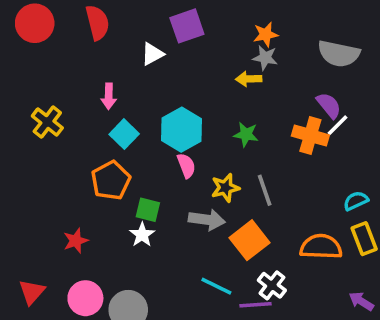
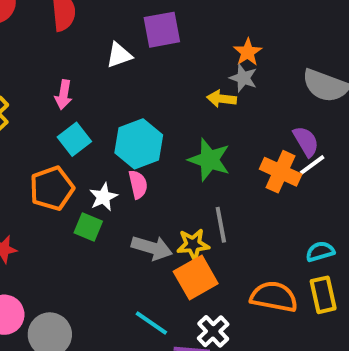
orange star: (266, 34) -> (248, 52), turned -30
green star: (246, 134) -> (209, 160), size x1.5
yellow star: (225, 188) -> (193, 245), moved
white star: (142, 235) -> (103, 197), moved

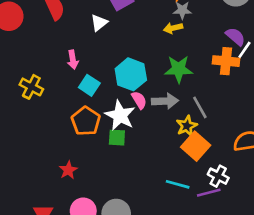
white star: (103, 197) -> (120, 115), size x1.6
gray arrow: (152, 248) -> (165, 101), moved

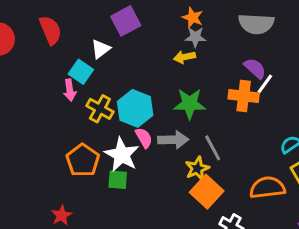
cyan square: (89, 85) -> (81, 72), moved
yellow cross: (31, 87) -> (100, 109), moved

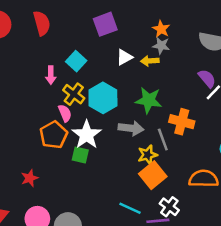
white triangle: (101, 49) -> (124, 57), moved
cyan square: (81, 72) -> (76, 61), moved
orange cross: (244, 96) -> (182, 122), moved
pink semicircle: (144, 138) -> (65, 113), moved

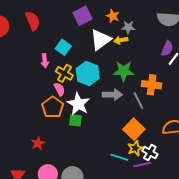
orange star: (161, 29) -> (113, 16), moved
white triangle: (124, 57) -> (101, 40), size x1.6
purple semicircle: (207, 78) -> (167, 49), turned 70
yellow star: (148, 155) -> (135, 148), moved

